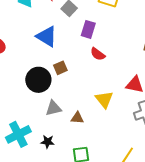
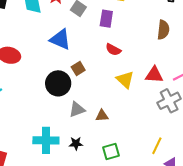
purple rectangle: (88, 29) -> (106, 19), moved
yellow triangle: (104, 99) -> (125, 80), moved
cyan cross: (18, 134) -> (46, 140), turned 35

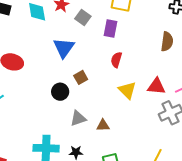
blue triangle: (60, 39) -> (64, 48), turned 40
red semicircle: (113, 50) -> (116, 60), turned 77
black circle: (58, 83) -> (60, 92), size x0.7

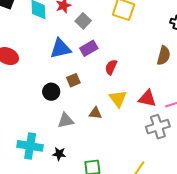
purple rectangle: (110, 28) -> (89, 48), moved, turned 42
blue triangle: (64, 48) -> (60, 49), turned 35
brown triangle: (103, 125) -> (95, 113), moved

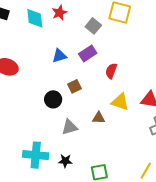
gray square: (83, 21) -> (93, 26), moved
blue triangle: (60, 49) -> (59, 56), size x0.7
yellow triangle: (118, 99) -> (120, 102), turned -30

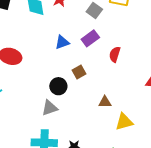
yellow triangle: (120, 102) -> (124, 122), moved, turned -30
gray triangle: (70, 127) -> (50, 108), moved

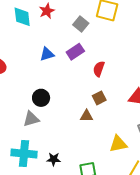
brown square: (79, 72) -> (99, 98), moved
yellow triangle: (124, 122) -> (118, 144), moved

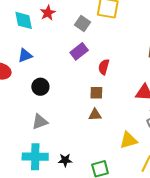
blue triangle: (47, 54) -> (25, 55), moved
black circle: (41, 98) -> (40, 87), moved
brown square: (99, 98) -> (96, 93), moved, turned 32

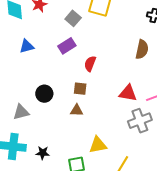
blue triangle: (25, 55) -> (27, 46), moved
black circle: (40, 87) -> (44, 94), moved
yellow triangle: (129, 140) -> (98, 145), moved

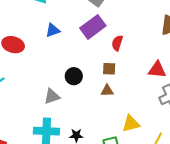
purple rectangle: (67, 46) -> (93, 27), size x1.4

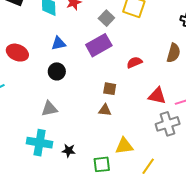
red semicircle: (117, 43) -> (134, 62), moved, turned 42
black circle: (74, 76) -> (57, 71), moved

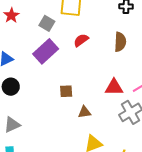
red semicircle: (134, 62) -> (81, 40), moved
brown triangle: (105, 110) -> (84, 112), moved

